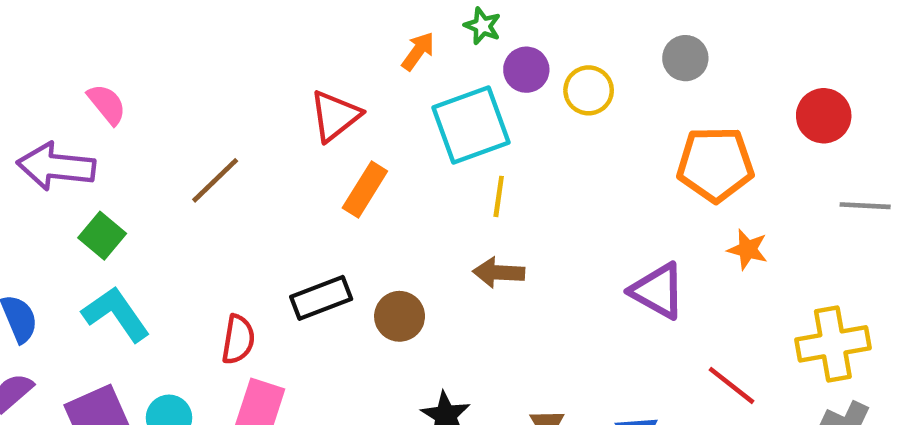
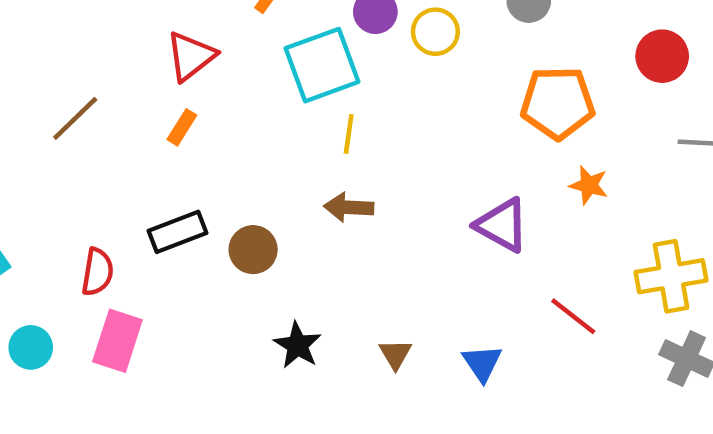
orange rectangle: (365, 190) -> (182, 127), moved, size x0.7

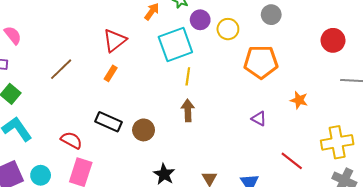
orange pentagon: (558, 103) -> (261, 62), moved
brown arrow: (349, 207) -> (188, 110), turned 85
purple triangle: (502, 225) -> (259, 119), size x0.6
black rectangle: (177, 232) -> (109, 122), turned 45
red semicircle: (97, 272) -> (71, 140), turned -70

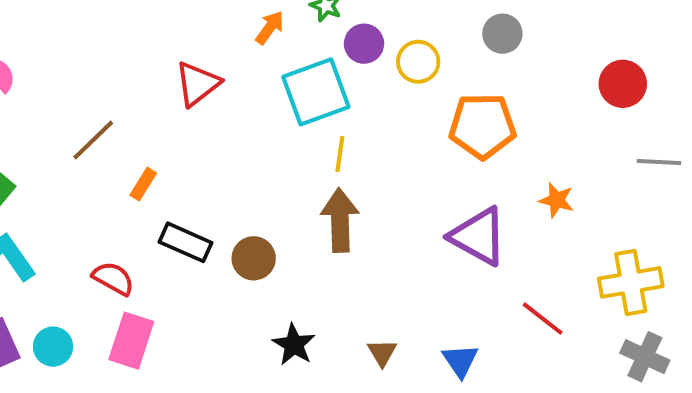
orange rectangle: (111, 73) -> (143, 184), moved
brown arrow: (188, 110) -> (340, 220), size x1.4
purple triangle: (259, 119) -> (478, 236), size x2.0

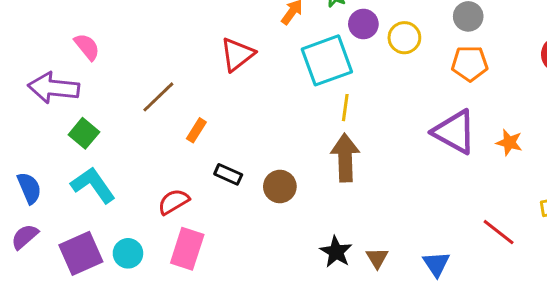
orange pentagon: (482, 126) -> (470, 63), moved, size x0.7
purple triangle: (478, 236) -> (455, 132), moved
black rectangle: (185, 242) -> (228, 174), size x0.7
red semicircle: (113, 278) -> (174, 202), turned -60
black star: (294, 345) -> (336, 252), moved

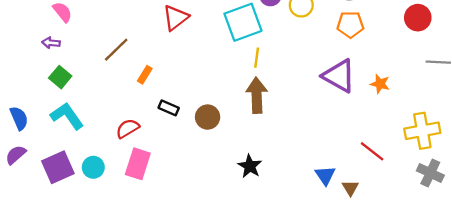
purple arrow: (54, 88) -> (51, 43), moved, size x0.5
brown triangle: (377, 258) -> (350, 188), moved

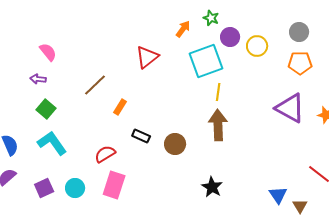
purple square: (58, 167) -> (44, 188), size x0.7

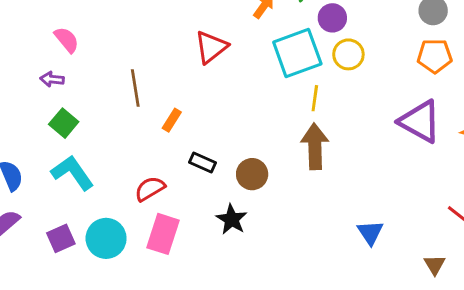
yellow circle: (257, 46) -> (348, 54), moved
brown line: (95, 85) -> (135, 88), turned -55
black star: (212, 187) -> (232, 219), moved
cyan circle: (75, 188) -> (106, 238), size x1.4
blue triangle: (278, 195) -> (370, 233), moved

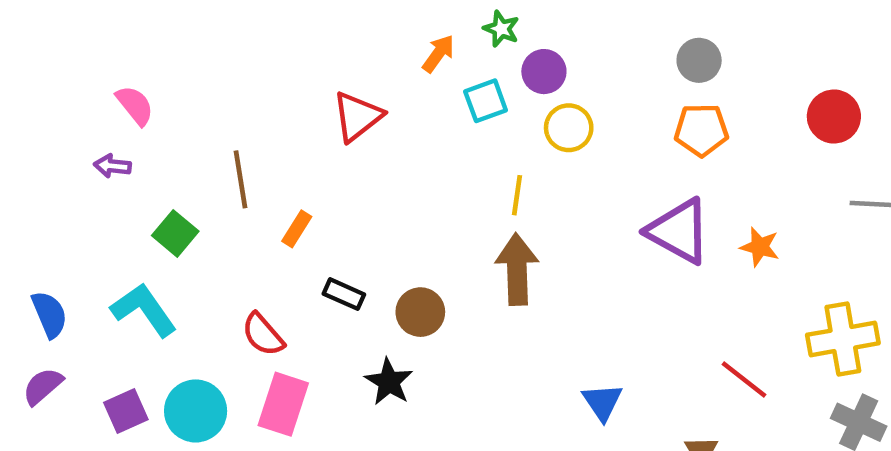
cyan square: (297, 53) -> (486, 101), moved, size x0.6
green square: (64, 123) -> (175, 233), moved
red semicircle: (150, 189) -> (263, 335), turned -100

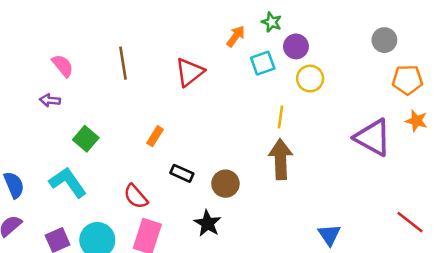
orange pentagon: (701, 130) -> (407, 80), moved
brown line: (241, 179) -> (123, 63), moved
orange star: (760, 247) -> (416, 121), moved

